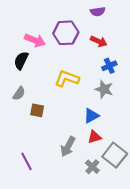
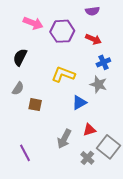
pink arrow: (35, 40) -> (33, 23), moved
blue triangle: (91, 116) -> (79, 103), moved

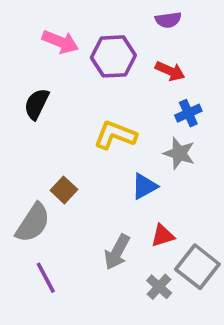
gray semicircle: (18, 88) -> (33, 223), moved, size x1.6
brown square: (35, 105) -> (64, 190), turned 32

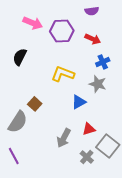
purple line: (46, 278) -> (14, 156), moved

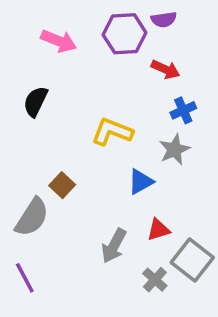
purple hexagon: (62, 31) -> (125, 34), moved
gray star: (98, 84) -> (174, 150), turned 30

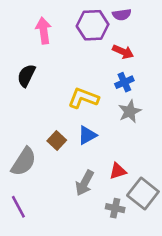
pink arrow: (59, 41) -> (44, 30), turned -120
blue cross: (183, 110) -> (124, 82), moved
blue triangle: (141, 182) -> (87, 135), moved
brown square: (62, 185) -> (57, 141), moved
gray cross: (155, 280) -> (115, 208), turned -30

